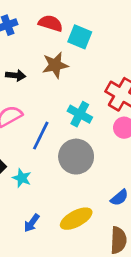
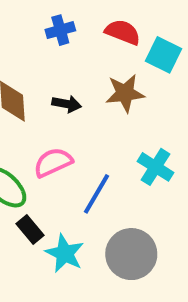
gray circle: (76, 157) -> (131, 254), moved
cyan star: (22, 178) -> (65, 253), size x1.4

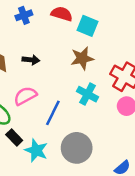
brown star: (125, 93) -> (82, 58), moved

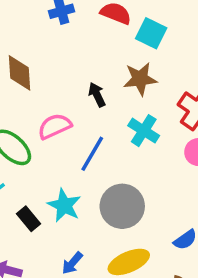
black arrow: (31, 60) -> (97, 95), moved, turned -126
black rectangle: (14, 137) -> (29, 219), moved

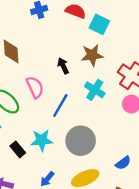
pink semicircle: (55, 126) -> (35, 87), turned 90
cyan star: (64, 205) -> (42, 140), turned -30

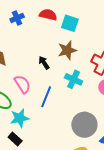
cyan star: (42, 140) -> (20, 118), moved
gray circle: (81, 141) -> (84, 125), moved

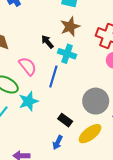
cyan cross: (74, 79) -> (67, 54), moved
black rectangle: (15, 139) -> (65, 120), moved

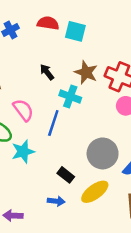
brown star: (70, 27) -> (86, 72), moved, turned -30
black arrow: (47, 42) -> (47, 72), moved
blue arrow: (58, 142) -> (56, 201), turned -112

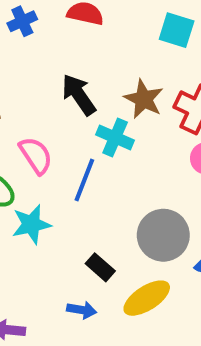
cyan square: (75, 31) -> (177, 30), moved
black arrow: (47, 72) -> (79, 95), size x1.5

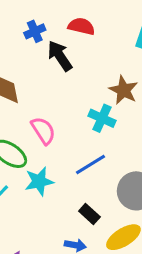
black arrow: (79, 95) -> (60, 56), moved
blue line: (84, 180) -> (90, 164), moved, turned 36

